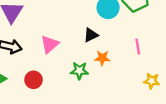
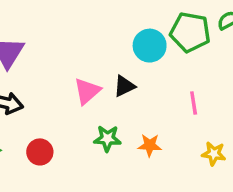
pink triangle: (50, 44) -> (87, 91), moved
orange star: (102, 58) -> (150, 145), moved

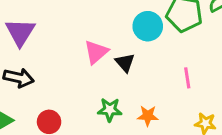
black triangle: (124, 86) -> (125, 63), turned -45
pink triangle: (87, 91) -> (96, 52), moved

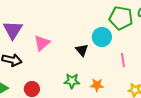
cyan circle: (148, 26) -> (102, 37), moved
pink triangle: (96, 52) -> (42, 43), moved

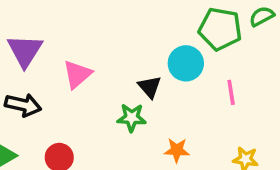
pink line: (123, 60) -> (231, 92), moved
green star: (72, 81) -> (132, 118), moved

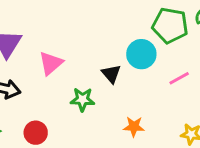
pink line: (231, 92) -> (179, 78), turned 70
green star: (132, 118) -> (82, 99), moved

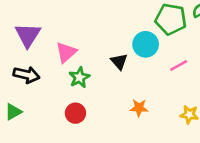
green star: (82, 99) -> (79, 77), moved, turned -30
red circle: (36, 133) -> (75, 113), moved

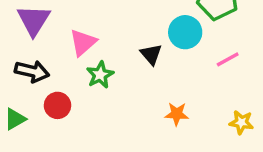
red circle: (75, 113) -> (58, 105), moved

